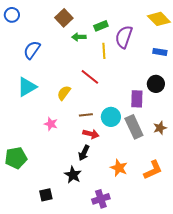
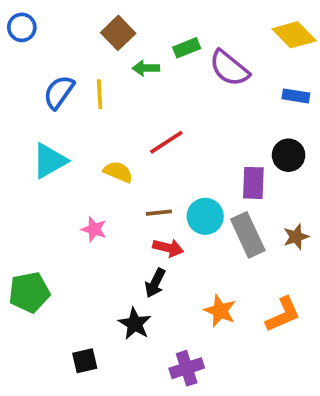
purple semicircle: (124, 37) -> (229, 68), turned -70
yellow line: (104, 51) -> (100, 94), moved
red line: (90, 77) -> (166, 142), turned -72
yellow semicircle: (64, 93) -> (118, 172), turned 77

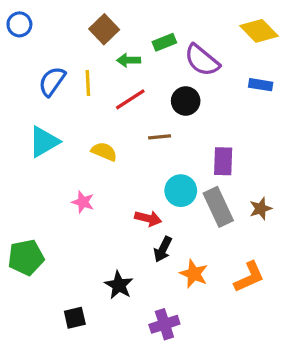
red line: (166, 142) -> (130, 99), moved
black circle: (289, 155) -> (186, 101), moved
brown line: (159, 213) -> (160, 137), moved
black arrow: (155, 283) -> (163, 249), moved

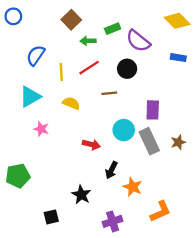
yellow line: (88, 83) -> (61, 72), moved
pink star: (83, 202) -> (41, 129), moved
red arrow: (148, 218) -> (91, 145), moved
orange L-shape: (249, 277) -> (160, 211), moved

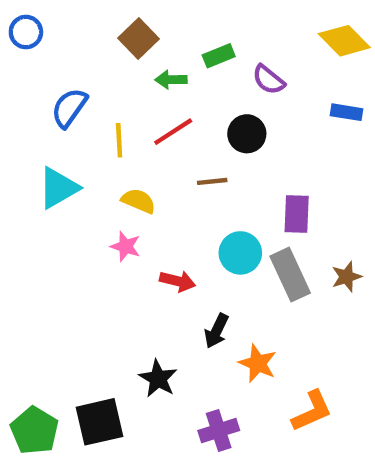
purple semicircle: (138, 41) -> (268, 80), size x0.7
pink star: (41, 129) -> (126, 246), moved
green pentagon: (18, 176) -> (35, 431), moved, turned -30
black square: (51, 217) -> (100, 422), size x1.6

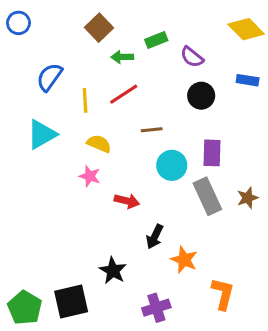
black circle: (247, 134) -> (201, 96), moved
cyan circle: (240, 253) -> (172, 165), moved
orange L-shape: (312, 411) -> (223, 294), turned -52

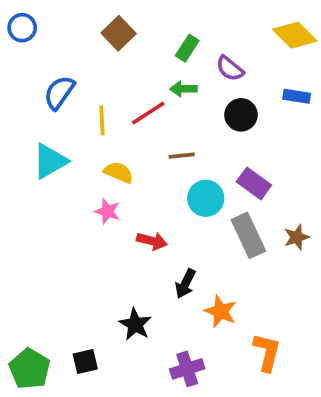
green rectangle: (156, 40) -> (187, 48), turned -35
green arrow: (122, 57) -> (183, 89), moved
purple rectangle: (212, 153) -> (254, 183), turned -56
black square: (71, 302) -> (85, 361), size x0.6

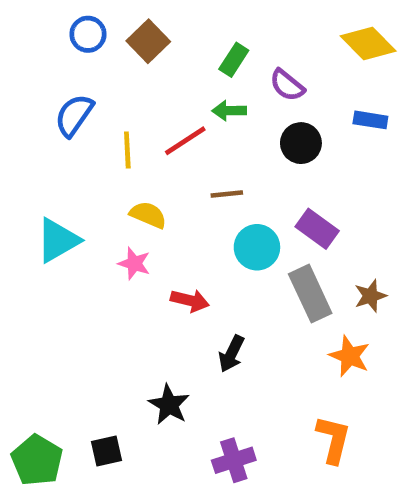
blue circle: (22, 28) -> (88, 34), moved
cyan triangle: (50, 161) -> (58, 240), moved
orange star: (221, 311) -> (350, 356), moved

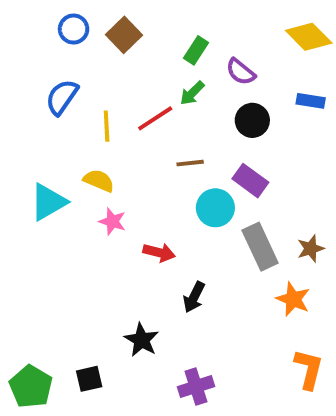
green arrow: (229, 111) -> (192, 93), turned -44
yellow semicircle: (148, 215) -> (99, 181), moved
purple rectangle: (317, 229) -> (250, 181), moved
orange L-shape: (333, 439) -> (309, 369), moved

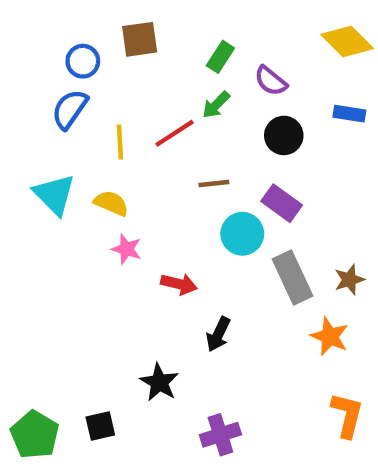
blue circle: (74, 29) -> (83, 61), moved
brown square: (124, 35) -> (140, 39), turned 36
cyan triangle: (48, 202) -> (54, 194), moved, turned -45

